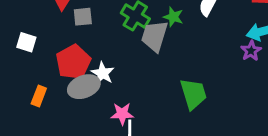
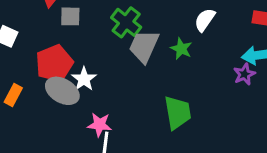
green star: (173, 17) -> (181, 49), moved
gray ellipse: (84, 87) -> (62, 91), turned 44

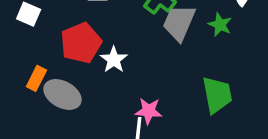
gray ellipse: (62, 91) -> (62, 94), moved
pink star: (99, 125) -> (149, 111), moved

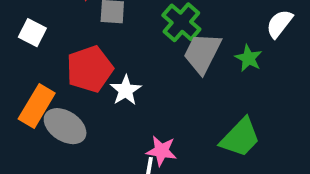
orange rectangle: (36, 78) -> (37, 106), size x1.5
green trapezoid: (217, 95) -> (240, 138), turned 51

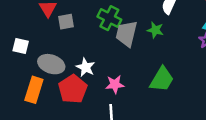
red pentagon: (90, 69) -> (73, 89), moved
gray ellipse: (65, 126) -> (51, 64), moved
pink star: (161, 151) -> (115, 84), moved

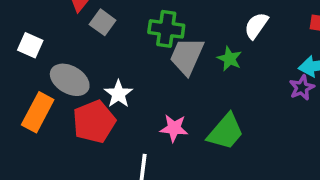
green cross: (109, 18) -> (166, 29), turned -30
gray square: (66, 22) -> (103, 22), turned 35
pink star: (115, 84) -> (174, 128), moved

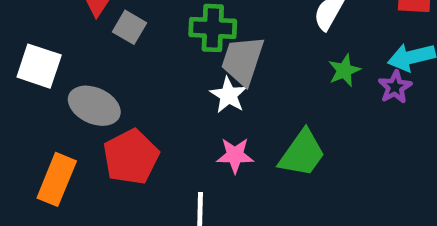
white square: (30, 45) -> (39, 66), size x1.4
green star: (229, 59) -> (344, 70), moved, turned 30
white star: (118, 94) -> (228, 95), moved
orange rectangle: (38, 112) -> (57, 179), moved

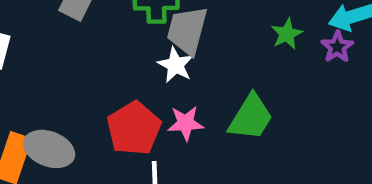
gray ellipse: (94, 106) -> (49, 149), moved
red pentagon: (131, 157) -> (134, 128), moved

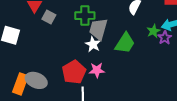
green star: (287, 34) -> (153, 31), moved
green trapezoid: (251, 117) -> (125, 43), moved

